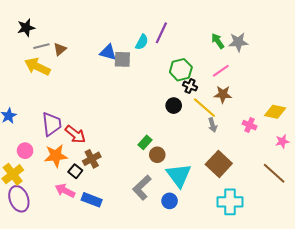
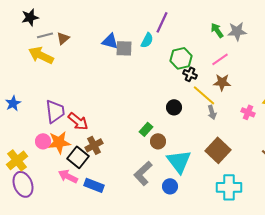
cyan semicircle: (142, 42) -> (147, 40), moved
black circle: (174, 106) -> (174, 107), moved
pink circle: (25, 151) -> (43, 141), moved
black square: (75, 171) -> (78, 157), size x1.5

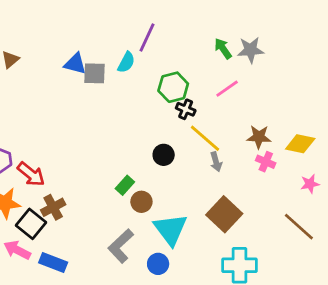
brown star: (222, 82) -> (259, 137), moved

